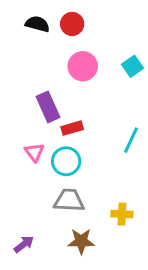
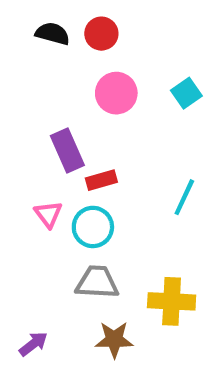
yellow cross: (122, 214) -> (172, 301), size x1.5

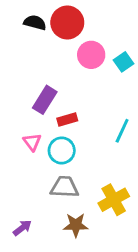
red circle: (101, 34) -> (67, 22), size x1.5
pink circle: (116, 93) -> (91, 55), moved
purple rectangle: (67, 150) -> (45, 100), turned 56
yellow cross: (172, 301) -> (114, 200), turned -32

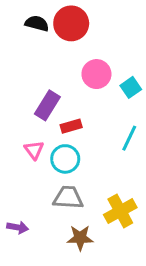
pink circle: (91, 55) -> (96, 74), moved
cyan square: (124, 62) -> (131, 87), moved
purple arrow: (22, 228) -> (18, 227), moved, turned 48

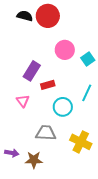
cyan circle: (65, 159) -> (63, 107), moved
yellow cross: (120, 211) -> (81, 142), turned -35
brown star: (80, 238) -> (34, 160), moved

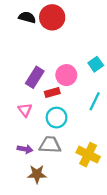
pink circle: (65, 50) -> (66, 75), moved
cyan circle: (63, 107) -> (57, 118), moved
purple arrow: (12, 153) -> (25, 149), moved

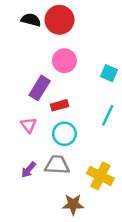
cyan square: (96, 64) -> (109, 73), turned -32
pink circle: (66, 75) -> (64, 61), moved
purple arrow: (25, 149) -> (29, 170), turned 120
brown star: (37, 174) -> (73, 204), moved

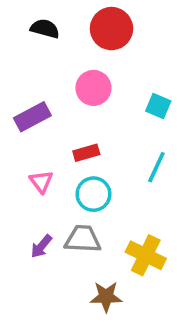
red circle: (59, 20) -> (111, 29), moved
purple rectangle: (40, 88) -> (32, 117), moved, turned 30

